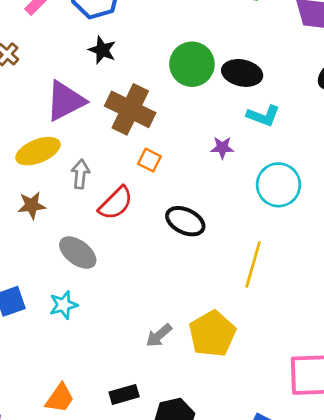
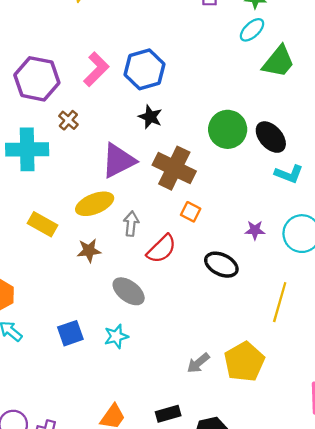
black ellipse: (242, 73) -> (271, 137), turned 36
purple star: (222, 148) -> (255, 230), moved

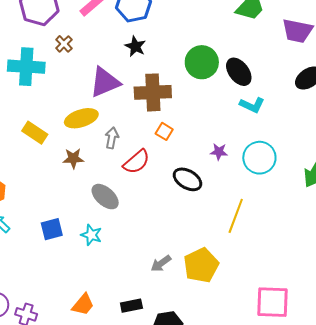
brown cross: (174, 168) -> (153, 92), turned -33
cyan star: (116, 336) -> (91, 235), turned 30

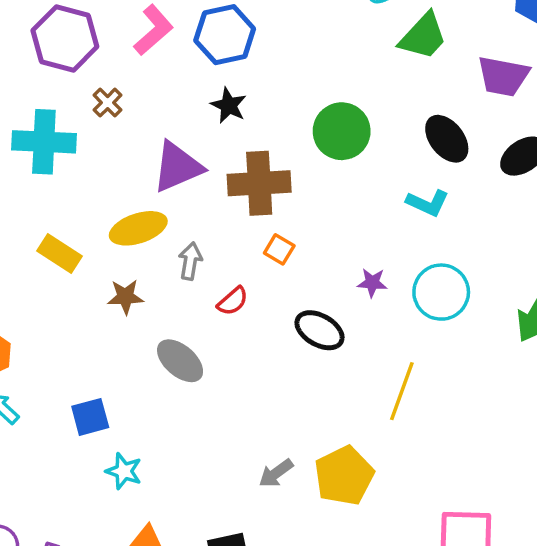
black ellipse: (239, 72) -> (447, 139), moved
red semicircle: (137, 162) -> (233, 301), size x0.7
cyan star: (91, 235) -> (124, 471), moved

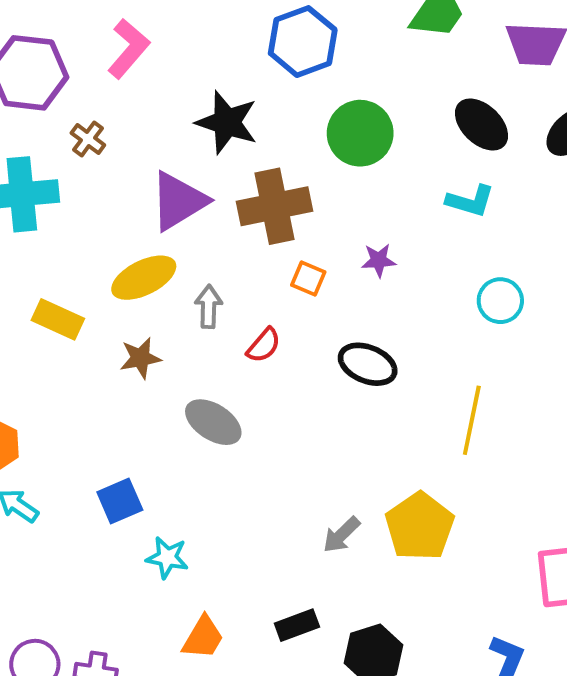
blue hexagon: (225, 35) -> (303, 42), moved
black star: (229, 105) -> (227, 122), size x1.5
purple star: (372, 283) -> (379, 260), moved
cyan circle: (441, 292) -> (500, 301), size x0.7

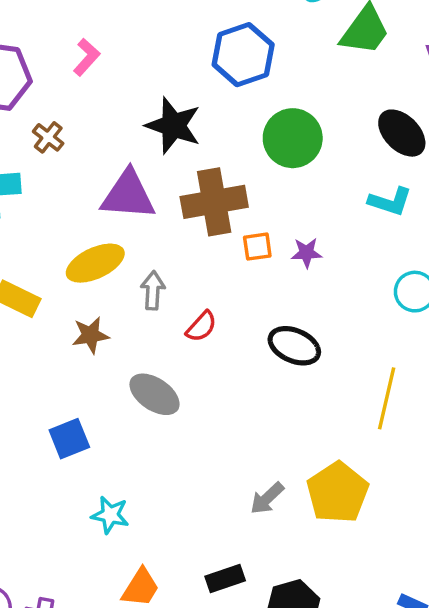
pink L-shape: (128, 49) -> (87, 57), size x0.7
purple triangle: (178, 201) -> (128, 195), turned 34
orange square: (308, 278) -> (257, 247), moved, turned -32
blue square: (120, 501) -> (69, 439), moved

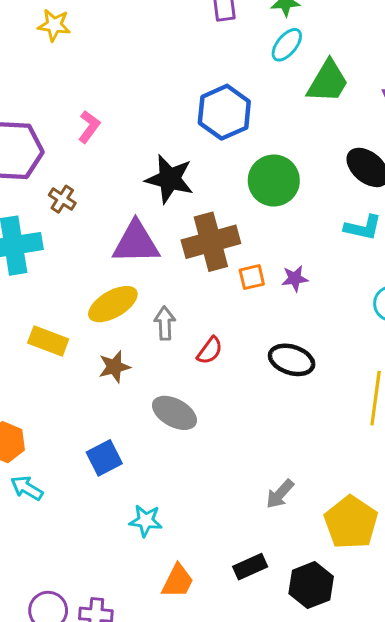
yellow pentagon: (337, 493) -> (351, 522), moved

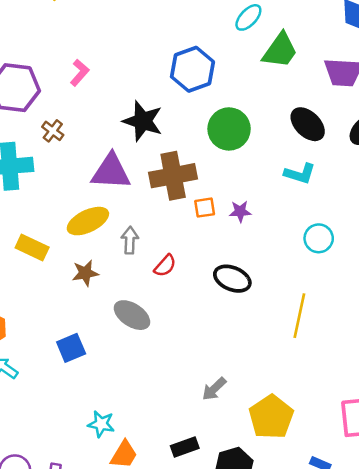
cyan star: (146, 521) -> (101, 424), moved

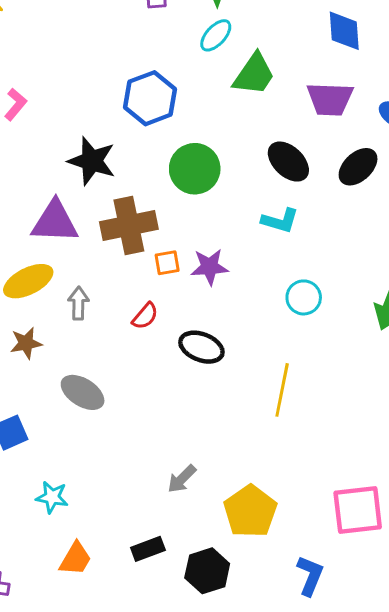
purple star: (240, 211) -> (210, 267), size x1.4
red semicircle: (165, 266) -> (145, 316), moved
cyan star: (101, 424) -> (52, 497), moved

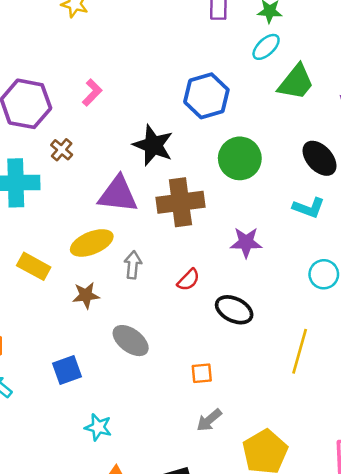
orange square: (167, 263) -> (202, 373), moved

